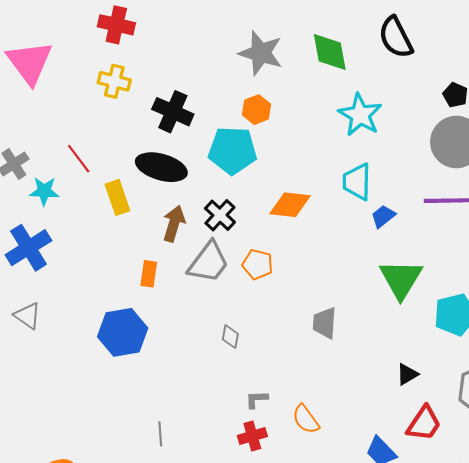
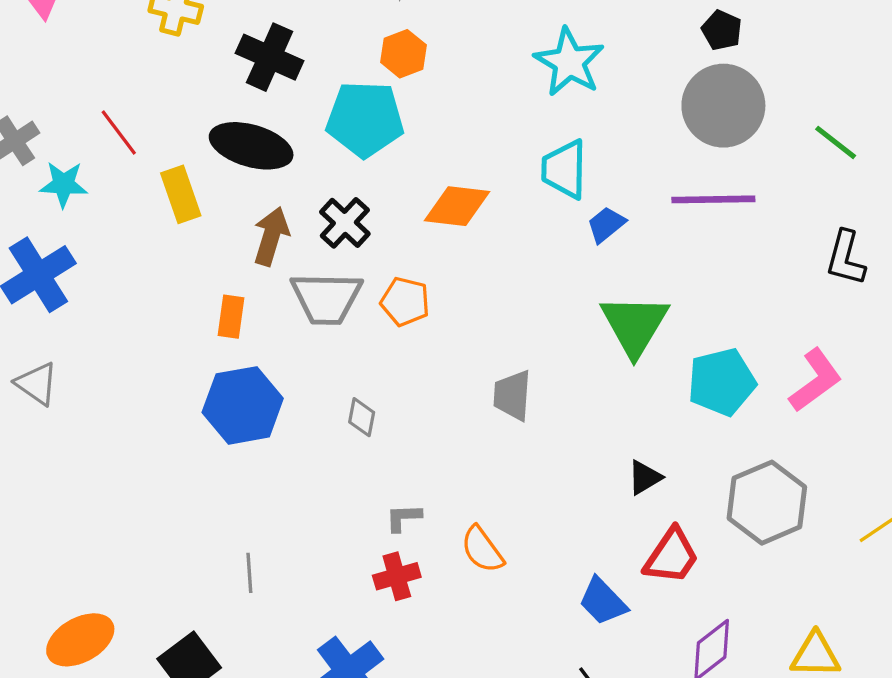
gray trapezoid: (208, 262) -> (326, 298), turned 54
blue hexagon: (123, 332) -> (243, 405), moved

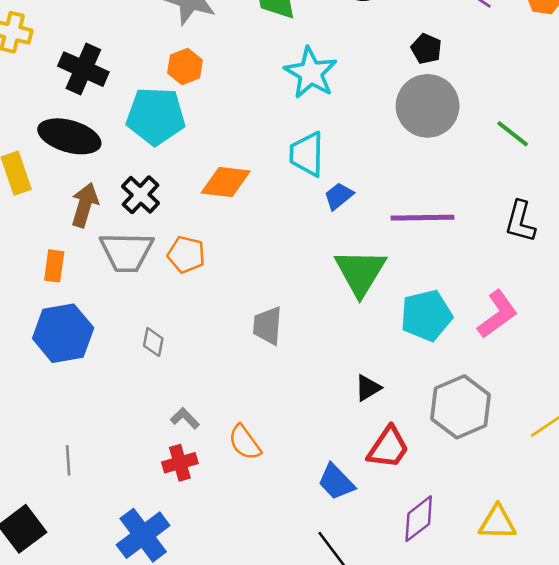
purple line: (713, 199) -> (422, 218), moved
gray L-shape: (403, 518) -> (185, 418), turned 48

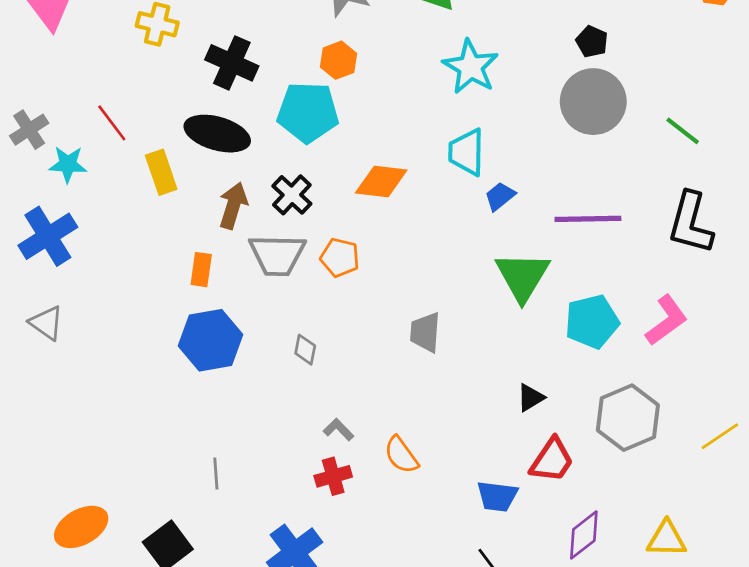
black L-shape: (520, 221) -> (691, 223), size x1.4
blue trapezoid: (336, 482) -> (497, 496), turned -39

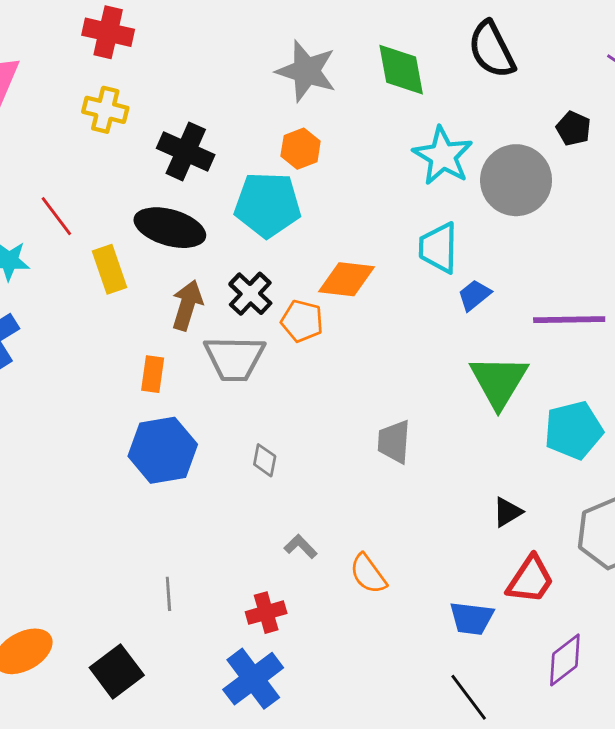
gray circle: (593, 102) -> (516, 180), moved
orange pentagon: (340, 258) -> (302, 321), moved
red cross: (333, 476) -> (266, 613), moved

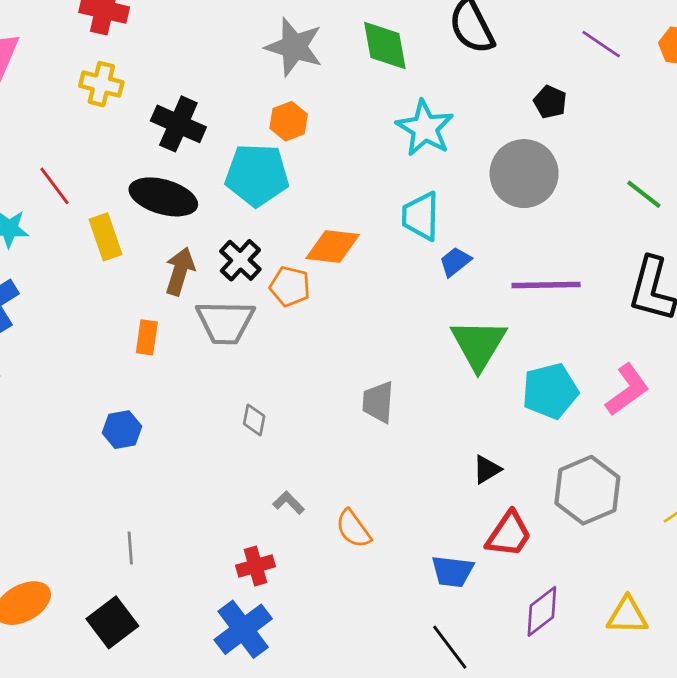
gray circle: (516, 180) -> (524, 174), moved
blue hexagon: (163, 450) -> (122, 430), moved, size x0.6
gray line: (168, 594) -> (130, 548), moved

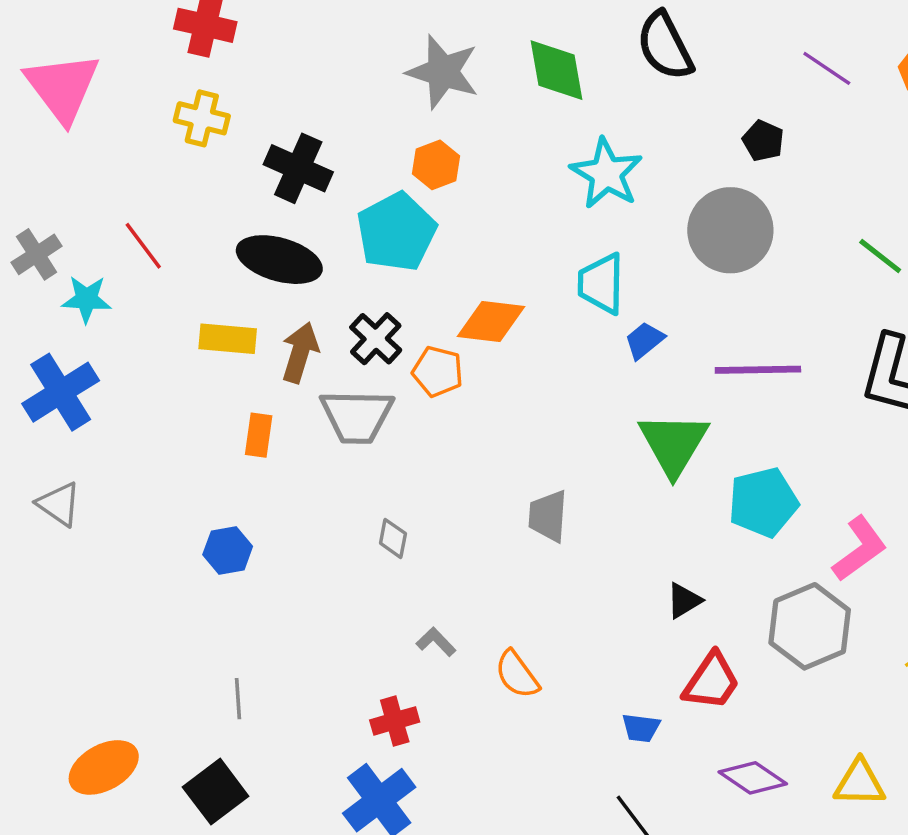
cyan pentagon: (257, 175) -> (396, 232), turned -30
yellow rectangle: (105, 237) -> (228, 339), moved, turned -66
pink L-shape: (627, 390) -> (860, 549), moved
blue trapezoid: (452, 571) -> (641, 728), size x0.7
purple diamond: (542, 611) -> (753, 778), turned 72

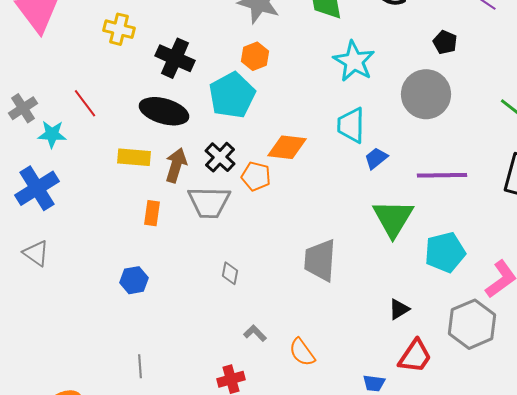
gray trapezoid: (548, 516) -> (320, 260), size x1.4

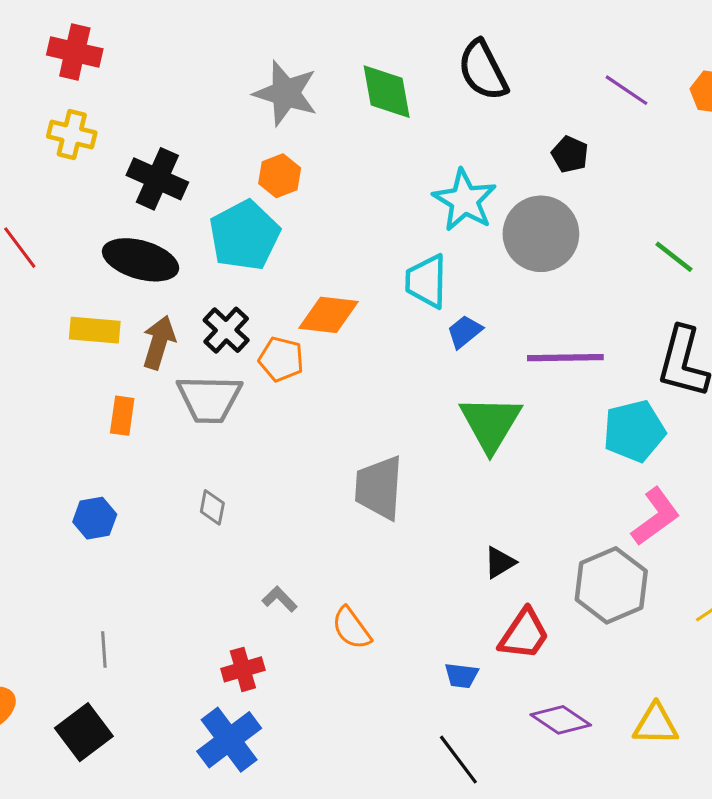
cyan star: (354, 61) -> (465, 200), moved
cyan pentagon: (445, 252) -> (634, 431), moved
gray diamond: (230, 273) -> (212, 507), moved

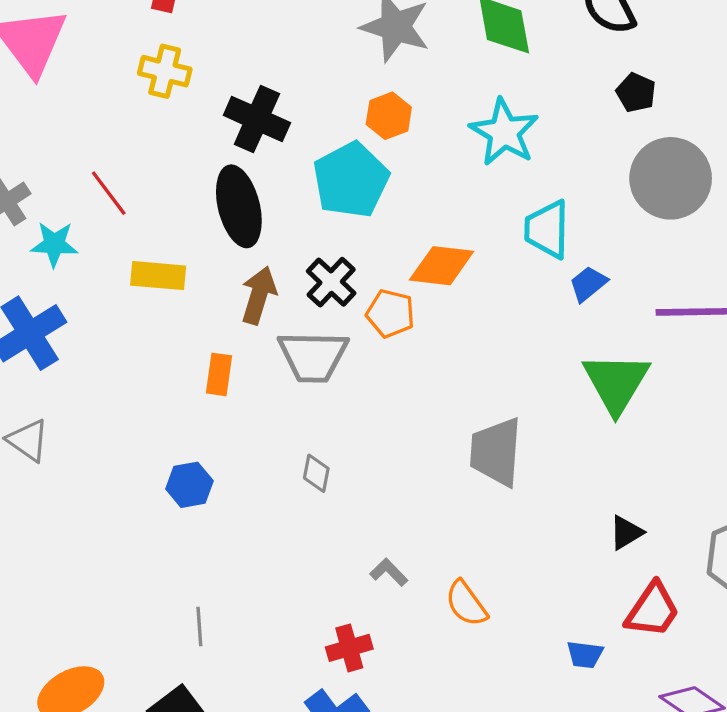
black pentagon: (570, 154) -> (636, 93), moved
cyan star: (465, 200) -> (504, 132), moved
black ellipse: (141, 260) -> (239, 206), turned 60
yellow rectangle: (95, 330) -> (158, 276), moved

